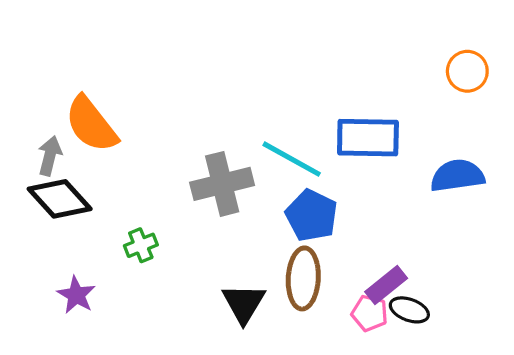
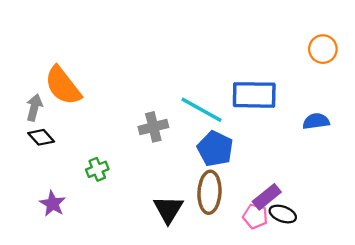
blue semicircle: (457, 176) -> (316, 121), size x0.7
gray cross: (222, 184) -> (153, 127), size x0.7
black diamond: (60, 199) -> (41, 137), size x0.6

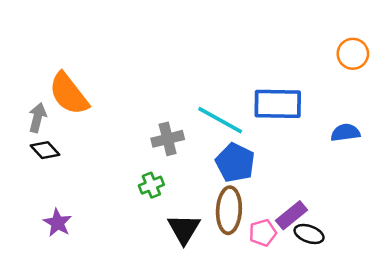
green cross: (97, 169) -> (151, 185), moved
pink pentagon: (255, 216) -> (263, 233), moved, turned -30

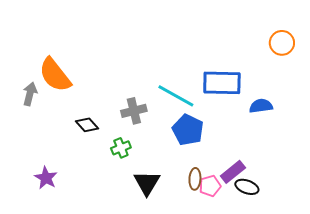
blue semicircle: (345, 133) -> (261, 106), moved
black diamond: (45, 150) -> (87, 125), moved
brown ellipse: (229, 210) -> (195, 179), moved, size x0.6

